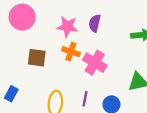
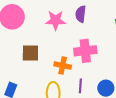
orange cross: (71, 52) -> (63, 66), moved
pink cross: (95, 63) -> (85, 51), turned -30

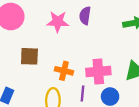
pink cross: (85, 51) -> (98, 72), moved

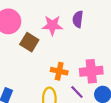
brown square: (29, 56) -> (29, 42), moved, turned 30
purple line: (83, 93) -> (77, 92), turned -48

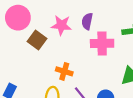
pink cross: (91, 71) -> (102, 43), moved

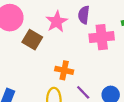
pink star: (61, 25) -> (57, 22), turned -30

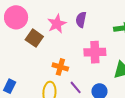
pink cross: (102, 37) -> (95, 52), moved

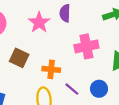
brown square: (34, 38) -> (19, 58), moved

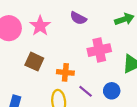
purple semicircle: (65, 13) -> (78, 18), turned -63
pink star: (39, 22) -> (40, 26), moved

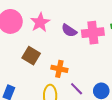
purple semicircle: (78, 18) -> (69, 30), moved
pink cross: (99, 50) -> (93, 33), moved

